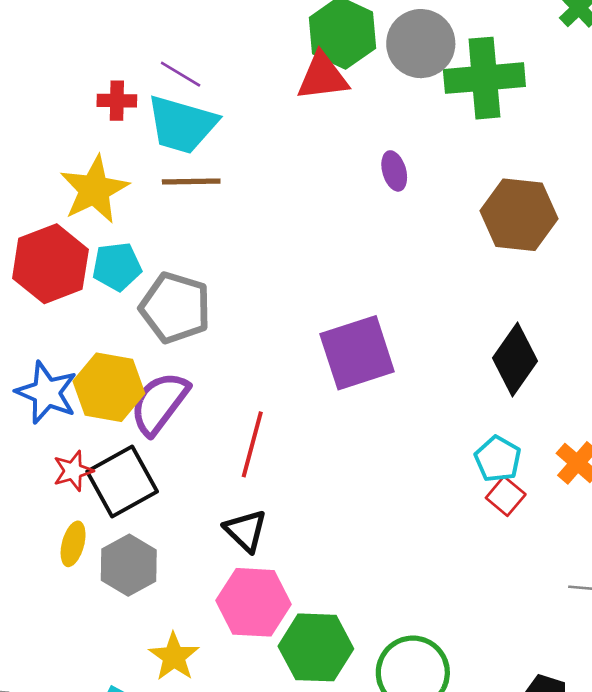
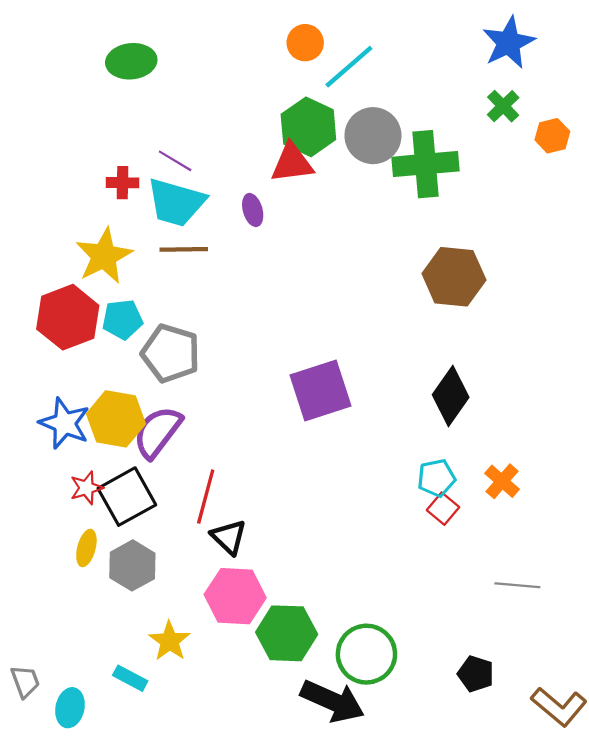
purple ellipse: (394, 171) -> (253, 210), moved
red line: (252, 444) -> (206, 497), moved
cyan pentagon: (498, 459) -> (436, 478), turned 30

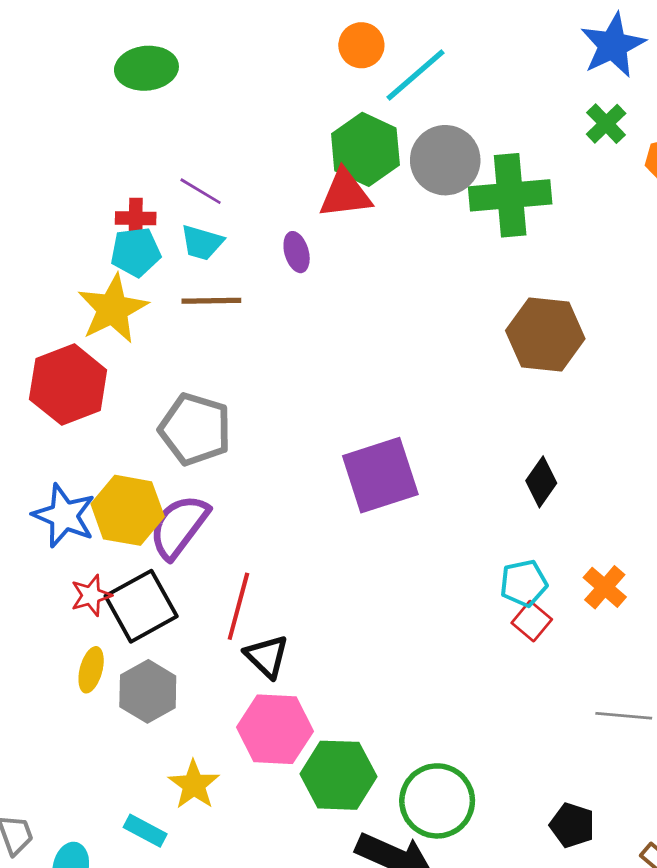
cyan trapezoid: (176, 202) -> (202, 243), size x0.6
cyan pentagon: (123, 319) -> (136, 252), moved
black diamond: (451, 396) -> (541, 482), size x0.7

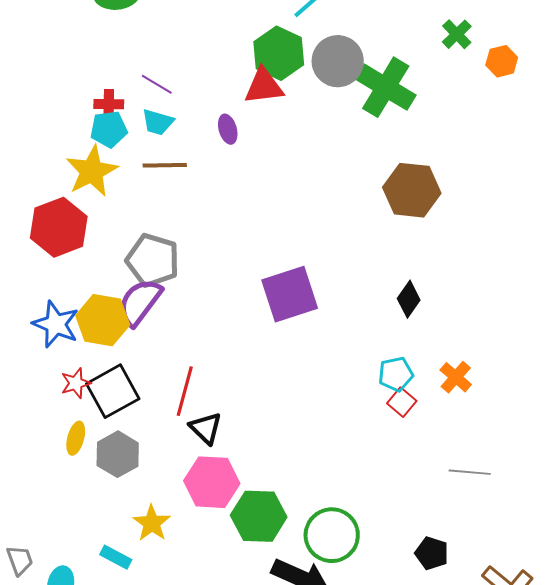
green cross: (510, 195) -> (386, 87), turned 36
purple semicircle: (179, 526) -> (140, 302), moved

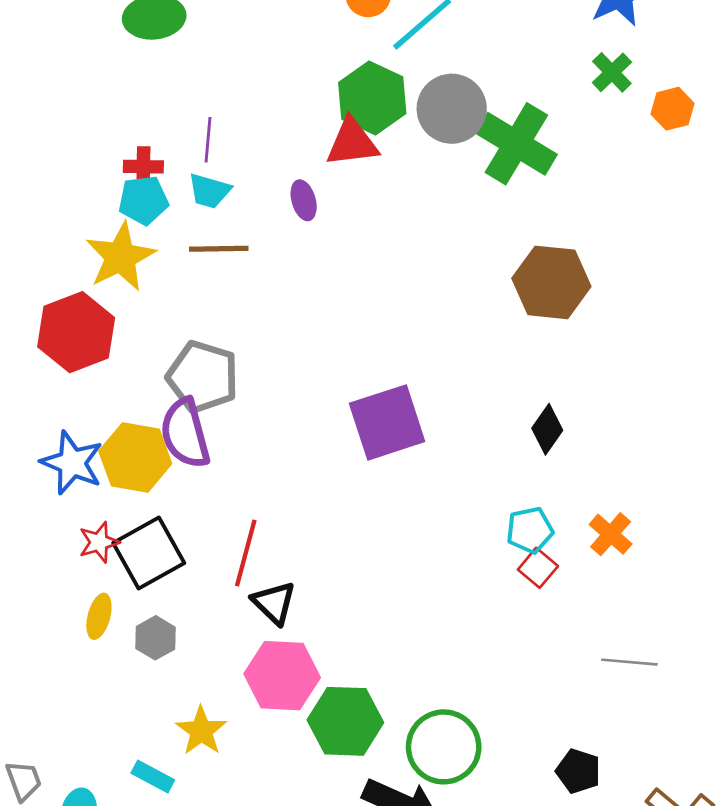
purple line: (157, 84) -> (208, 140), turned 64
purple semicircle: (140, 302) -> (185, 433), turned -52
gray hexagon: (118, 454) -> (156, 638), size x0.7

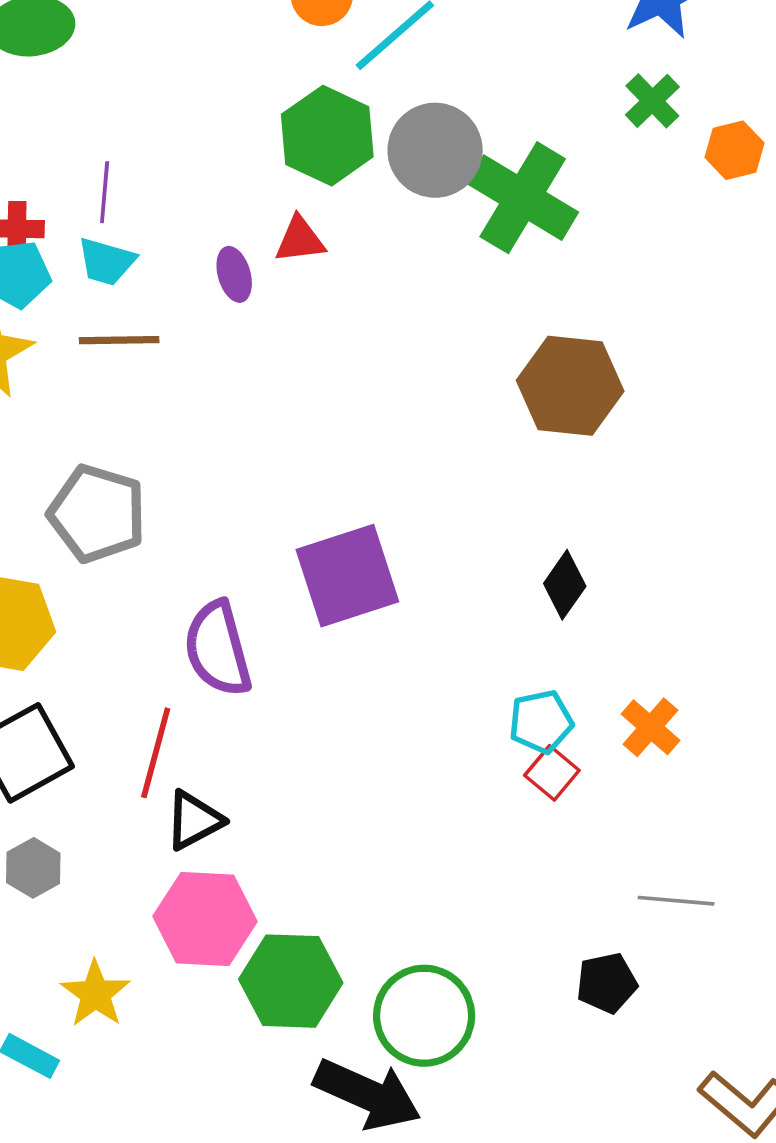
red triangle: (352, 142) -> (300, 240), moved, size x0.7
purple semicircle: (185, 433) -> (218, 649), moved
black triangle: (274, 603) -> (194, 820), turned 48
black pentagon: (578, 771) -> (607, 983), moved, turned -30

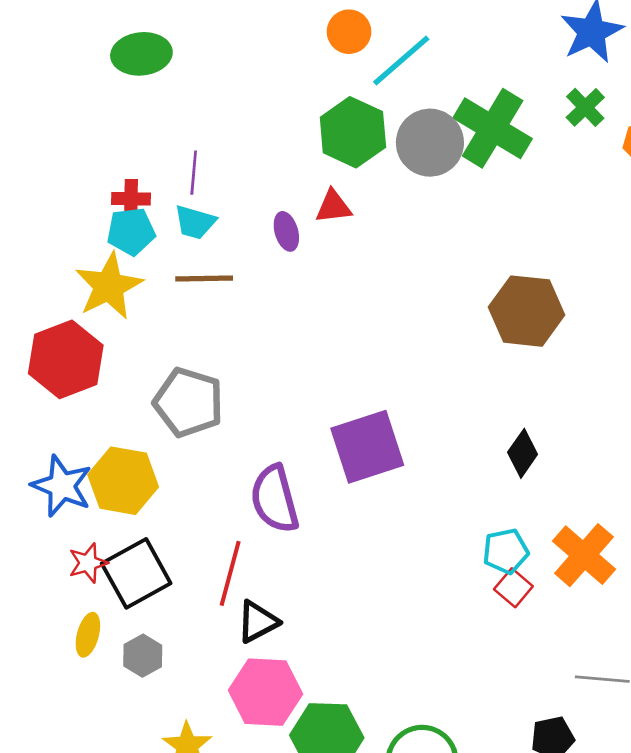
green cross: (523, 198) -> (493, 128), moved
orange cross: (651, 727) -> (584, 555), size x1.5

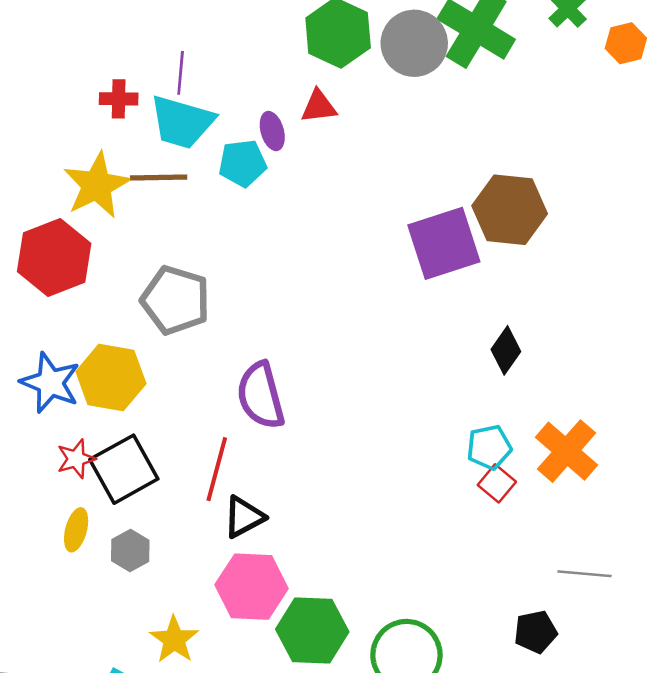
cyan trapezoid: (195, 222) -> (182, 122), size x1.6
cyan pentagon: (131, 231) -> (243, 163), moved
brown line: (204, 278) -> (159, 177), moved
purple square: (367, 447) -> (444, 243), moved

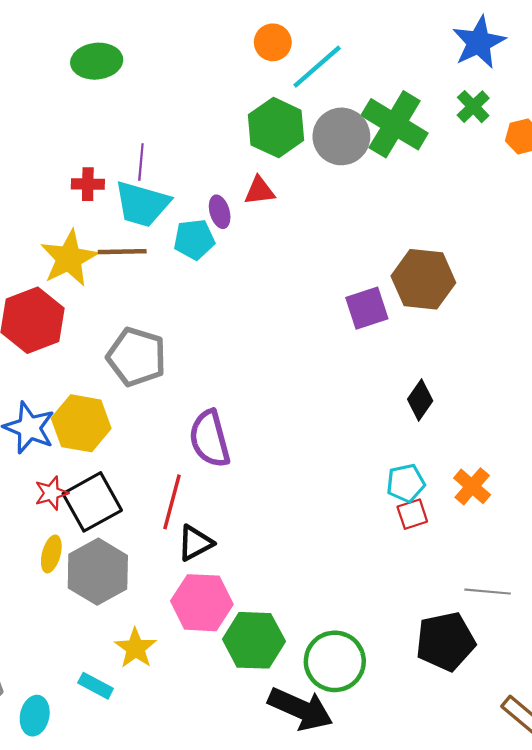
purple square: (444, 243) -> (367, 308), size x0.7
orange cross: (567, 451) -> (472, 486), size x0.7
red square: (497, 483) -> (412, 514), turned 32
gray hexagon: (130, 550) -> (98, 572), size x1.8
black pentagon: (536, 632) -> (446, 641), size x1.6

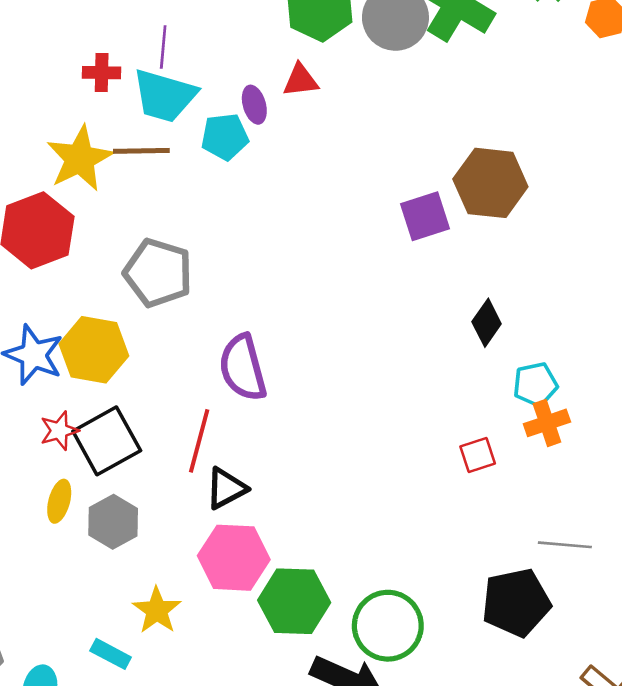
cyan pentagon: (406, 483) -> (535, 384), moved
orange cross: (472, 486) -> (547, 423), turned 30
gray hexagon: (98, 572) -> (113, 522), size x0.7

